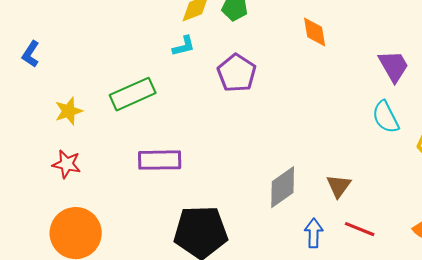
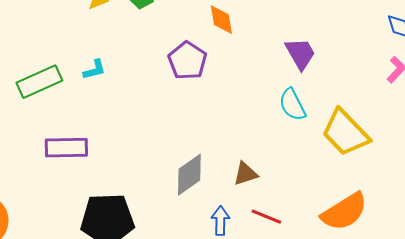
cyan L-shape: (184, 46) -> (94, 70), moved
purple pentagon: (237, 73) -> (187, 61), moved
brown triangle: (339, 186) -> (245, 174), turned 36

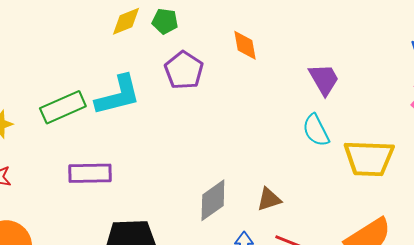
purple pentagon: (187, 61) -> (184, 70), moved
cyan L-shape: (94, 70) -> (118, 95), size x2.0
yellow trapezoid: (345, 133) -> (369, 158), turned -44

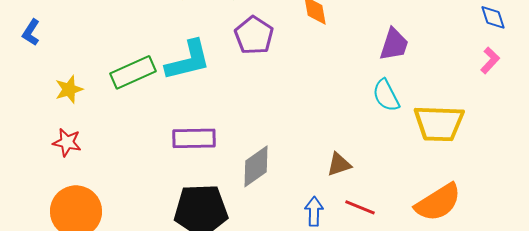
purple trapezoid: (324, 79) -> (394, 44), turned 48
purple rectangle: (90, 173) -> (194, 138), moved
gray diamond: (213, 200) -> (256, 166), moved

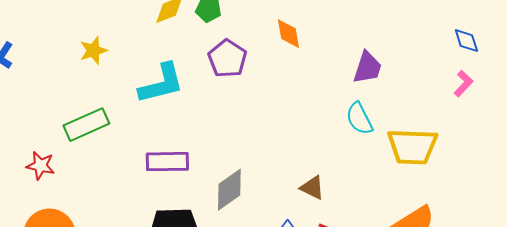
green rectangle: (133, 72) -> (86, 125), moved
yellow star: (69, 89) -> (93, 51), moved
brown triangle: (339, 164) -> (312, 188), turned 44

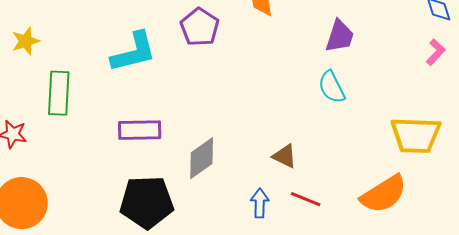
yellow star: (93, 51) -> (26, 41), moved
green rectangle: (86, 125) -> (59, 93), turned -63
yellow trapezoid: (412, 147) -> (416, 135), moved

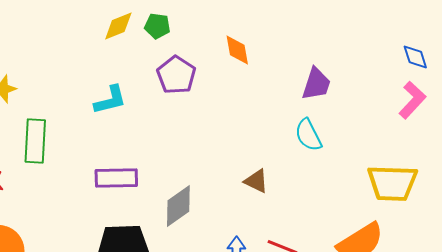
cyan L-shape: (134, 52) -> (110, 100), size x0.7
pink L-shape: (436, 52) -> (412, 100), size x1.4
brown triangle: (285, 156) -> (256, 181), moved

